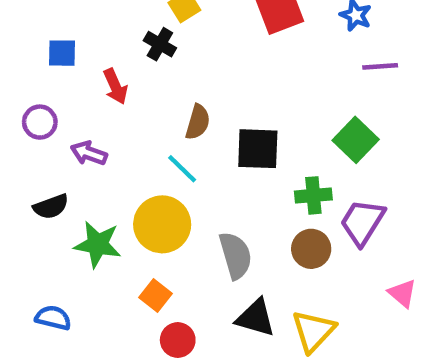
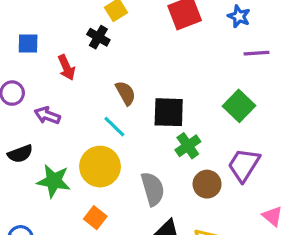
brown semicircle: (198, 122) -> (126, 93), turned -45
green cross: (313, 195) -> (188, 146), moved, turned -30

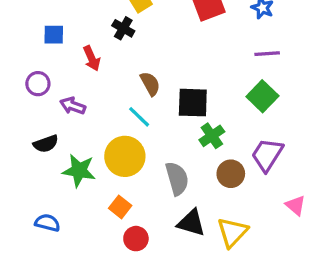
purple line: (257, 53) -> (267, 54), moved

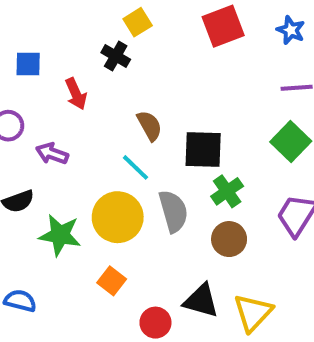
brown circle: (231, 174) -> (229, 239), moved
gray semicircle: (177, 178) -> (173, 211), moved
red circle: (136, 239) -> (155, 323), moved

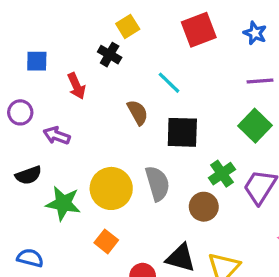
cyan line: (136, 167) -> (169, 83), moved
green cross: (227, 191) -> (222, 174), moved

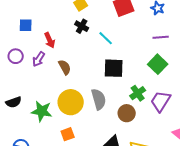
black cross: (110, 55) -> (82, 26), moved
brown semicircle: (138, 112) -> (65, 67), moved
purple arrow: (57, 136) -> (39, 59), moved, turned -77
black semicircle: (29, 175) -> (14, 102), moved
orange square: (106, 241) -> (68, 134), turned 32

